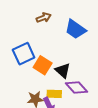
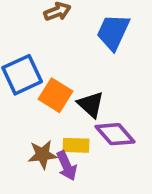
blue trapezoid: (75, 29) -> (113, 32), turned 80

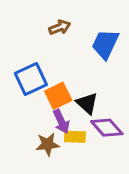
orange square: (56, 95) -> (58, 96), turned 32
purple arrow: (67, 166) -> (61, 122), moved

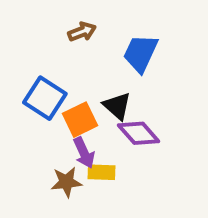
blue square: (31, 79) -> (45, 98), turned -32
black triangle: (87, 103) -> (117, 106), moved
purple diamond: (107, 128) -> (139, 133), moved

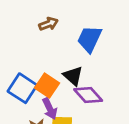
blue square: (45, 98) -> (22, 88), moved
orange square: (80, 120) -> (47, 85), turned -30

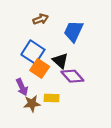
blue square: (22, 88) -> (33, 52), moved
purple arrow: (50, 109) -> (22, 87), moved

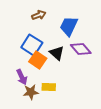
purple diamond: (72, 76) -> (81, 49), moved

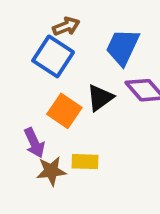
blue square: (32, 45) -> (53, 56), moved
black triangle: (57, 53) -> (100, 98), turned 42

